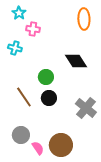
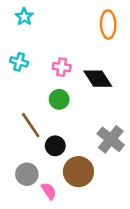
pink cross: (33, 29) -> (62, 67), moved
black circle: (49, 98) -> (55, 146), moved
brown circle: (61, 145) -> (78, 172), moved

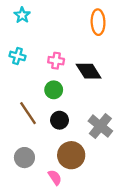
black circle: (55, 146) -> (60, 120), moved
pink semicircle: (49, 191) -> (55, 177), moved

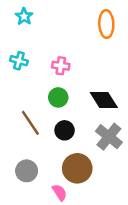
black diamond: (89, 71) -> (104, 100), moved

